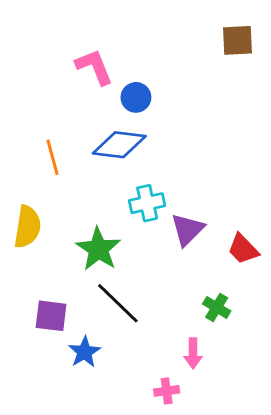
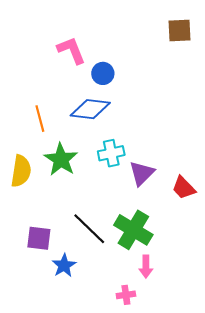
green star: (98, 249) -> (61, 160), moved
green cross: (217, 307) -> (133, 230), moved, size x1.8

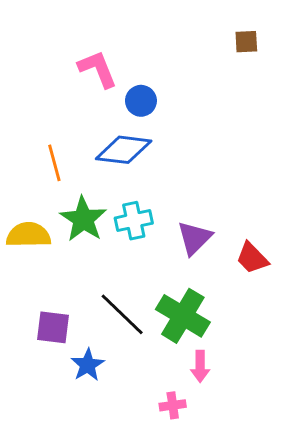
brown square: (179, 30) -> (246, 42), size x0.7
cyan cross: (111, 153) -> (134, 221), moved
yellow semicircle: (21, 171) -> (28, 235), turned -100

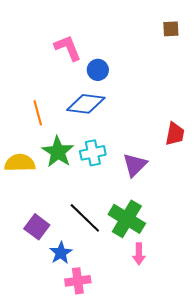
red trapezoid: (252, 258) -> (175, 134), moved, turned -125
purple square: (53, 327) -> (37, 227), turned 30
pink cross: (173, 405) -> (78, 281), moved, size x1.4

